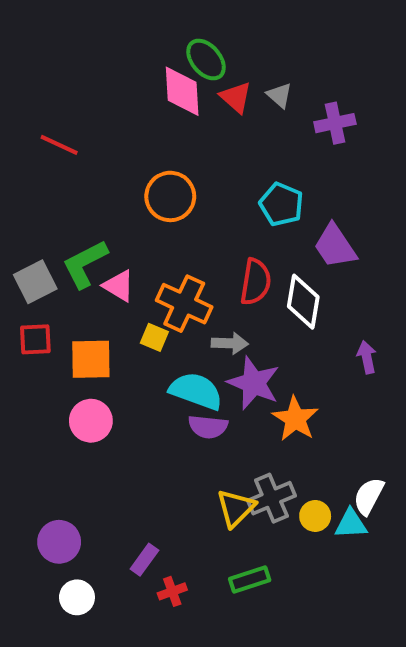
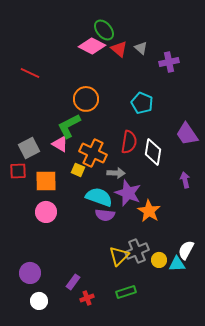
pink diamond: (182, 91) -> (92, 46), turned -60
purple trapezoid: (335, 246) -> (187, 134), moved
green L-shape: (85, 264) -> (69, 126), moved
gray square: (35, 282) -> (29, 148), moved

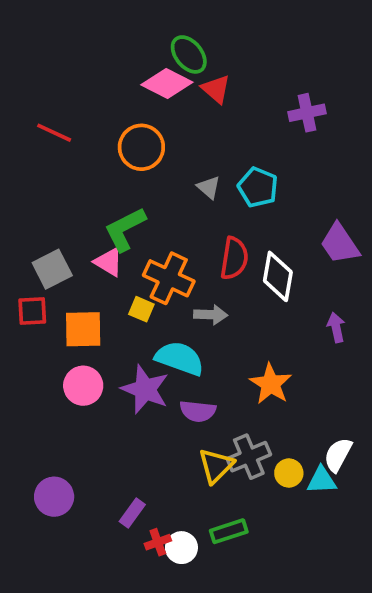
gray triangle: (141, 48) -> (209, 187), moved
orange circle: (86, 99) -> (141, 147), moved
purple star: (128, 193) -> (145, 389), moved
purple semicircle: (105, 215) -> (198, 411), moved
white circle: (39, 301) -> (181, 548), moved

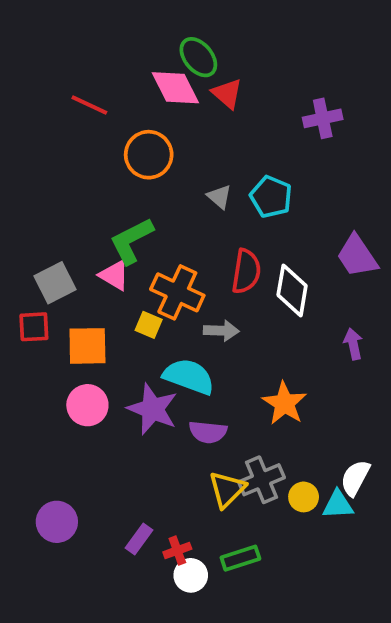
pink diamond: (167, 84) -> (175, 88), turned 36
red line: (54, 133) -> (89, 105), moved
red cross: (158, 542) -> (177, 551), moved

